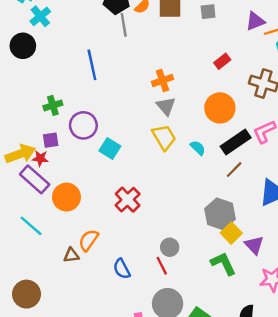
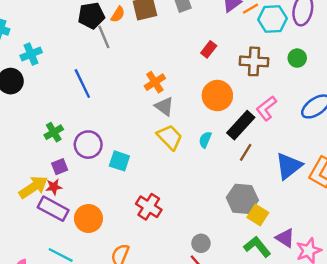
cyan cross: (40, 16) -> (31, 54), moved, turned 30
cyan semicircle: (198, 148) -> (205, 140), turned -98
purple triangle: (254, 245) -> (285, 238), moved

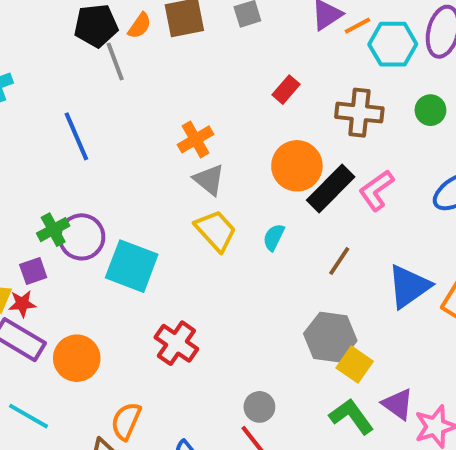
black rectangle: (241, 125) -> (331, 189), moved
green cross: (54, 132) -> (53, 230), moved
cyan square: (119, 161) -> (132, 266), size x1.5

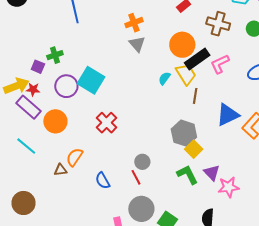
yellow trapezoid: (216, 231) -> (186, 74), moved
purple circle: (82, 237) -> (66, 86), moved
brown line: (339, 261) -> (195, 96), turned -35
purple square: (33, 271) -> (38, 67), moved, turned 32

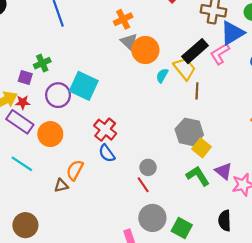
orange circle: (182, 45) -> (145, 50), moved
blue triangle: (228, 115) -> (232, 33), moved
blue semicircle: (103, 181) -> (107, 153), moved

